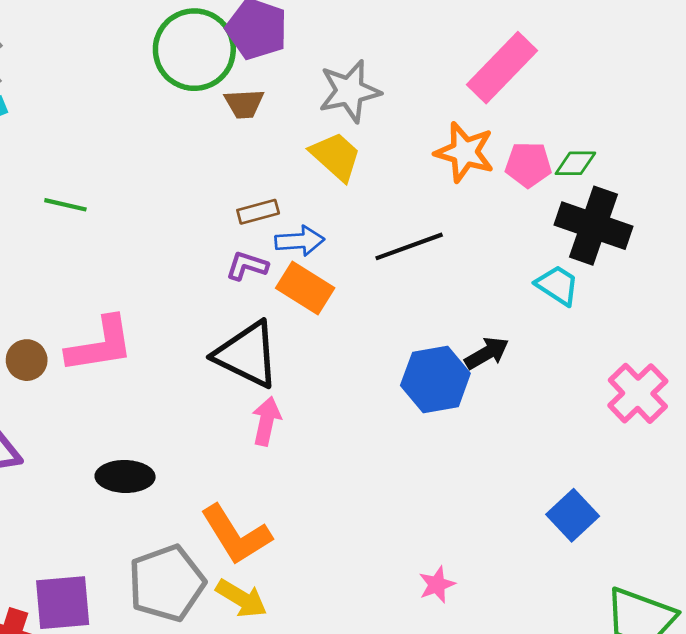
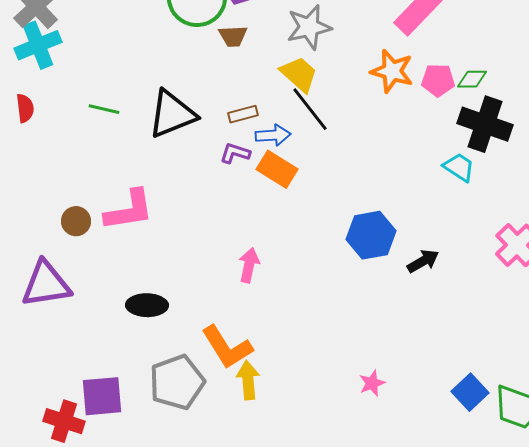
black line: (409, 246) -> (310, 109), moved, turned 72
black arrow: (487, 353) -> (423, 261), moved
black triangle: (247, 355) -> (172, 114), moved, turned -48
blue square: (573, 515) -> (470, 392), moved
yellow arrow: (241, 598) -> (248, 380), moved, turned -126

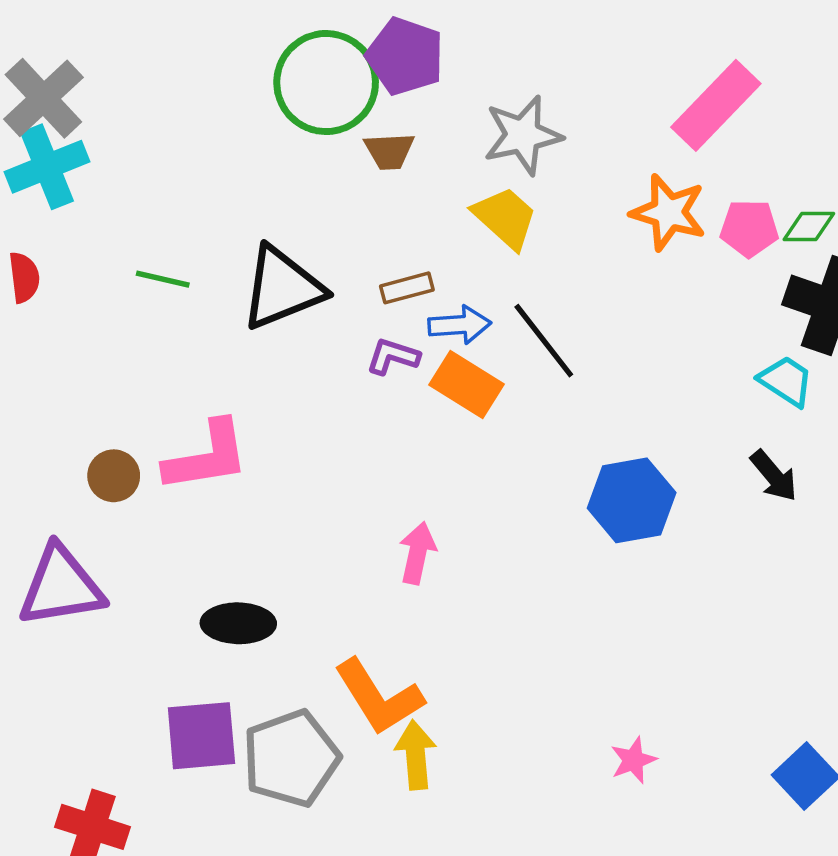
black line: (310, 109) -> (544, 341), moved
black arrow: (423, 261) -> (774, 476), moved, turned 80
purple square: (102, 396) -> (201, 736), moved

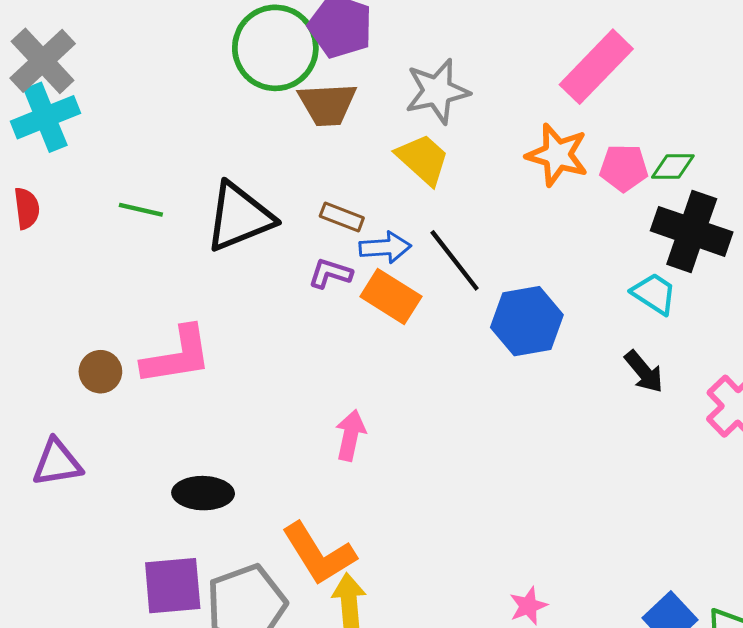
brown trapezoid: (389, 151) -> (327, 104), size x1.4
brown rectangle: (407, 288) -> (342, 217), turned 36
blue hexagon: (632, 500) -> (527, 321), moved
purple triangle: (61, 586) -> (57, 463), size x0.7

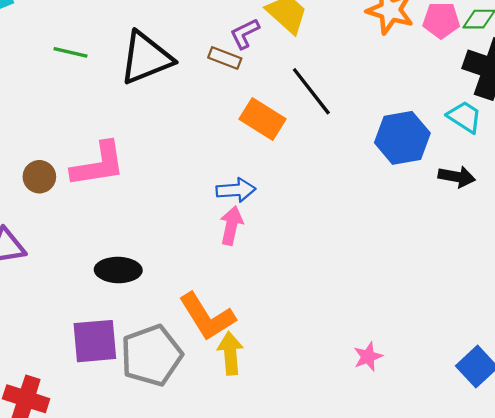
blue arrow: (385, 247) -> (236, 190), moved
purple L-shape: (330, 273) -> (245, 34), moved, turned -44
blue hexagon: (527, 321) -> (402, 138), moved
black arrow: (644, 372) -> (457, 177), turned -40

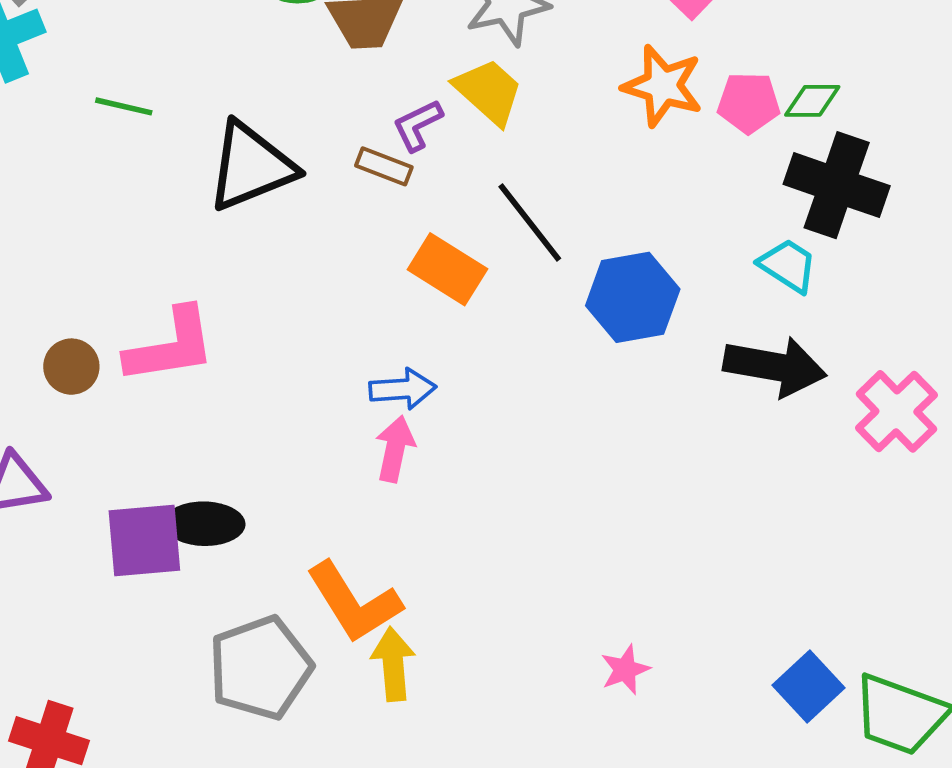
green line: (70, 52) -> (124, 106), moved
blue hexagon: (402, 138) -> (633, 297), moved
black arrow: (457, 177) -> (775, 367), size x1.6
purple square: (95, 341) -> (144, 541), moved

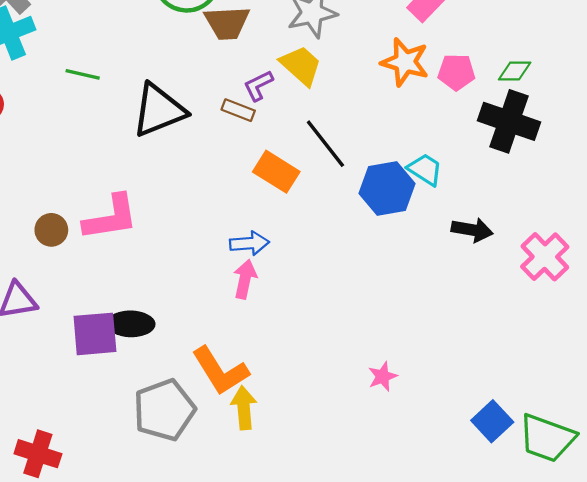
green diamond: (812, 101) -> (515, 71), moved
cyan trapezoid: (788, 266) -> (425, 169), moved
black arrow: (775, 367) -> (472, 230), size x0.7
pink star: (625, 670) -> (383, 376), moved

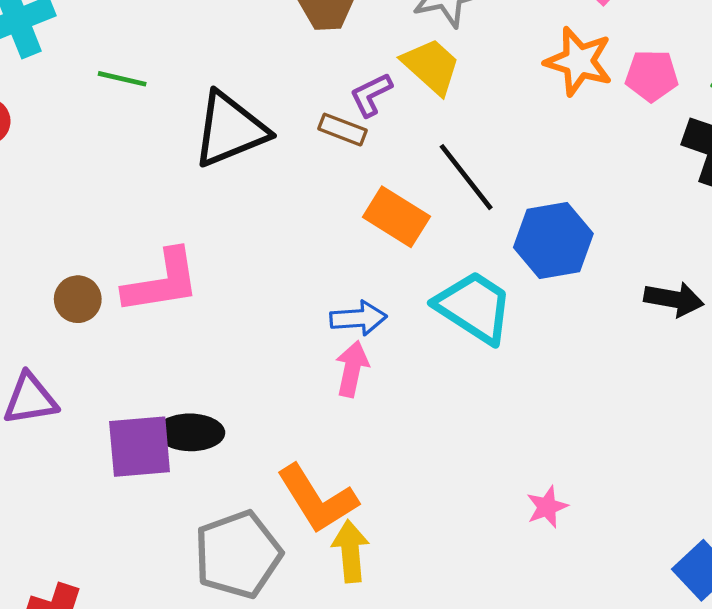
cyan trapezoid: (425, 169) -> (474, 307), moved, size x1.6

